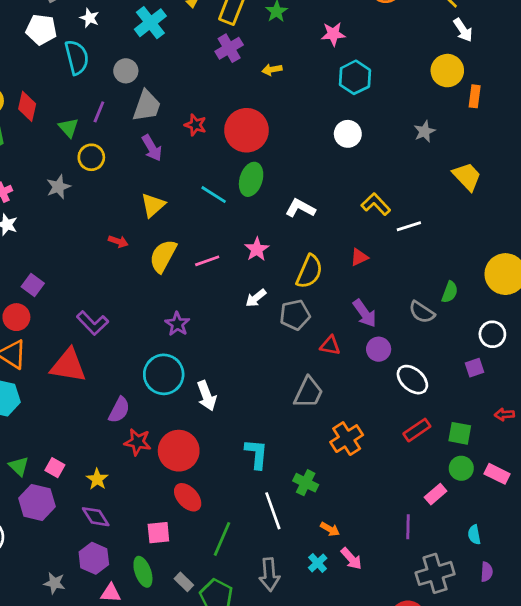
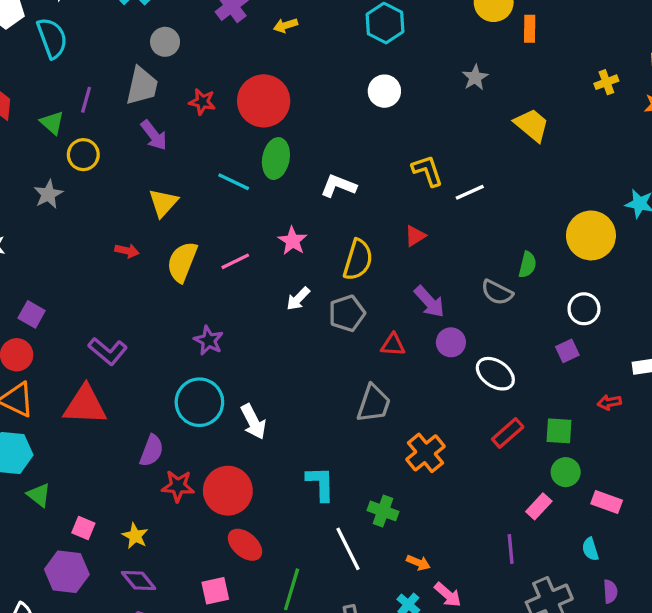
gray circle: (126, 71) -> (165, 42), moved
yellow L-shape: (376, 204) -> (427, 171), turned 32
green triangle: (19, 466) -> (39, 495), moved
pink rectangle: (497, 474) -> (607, 502), moved

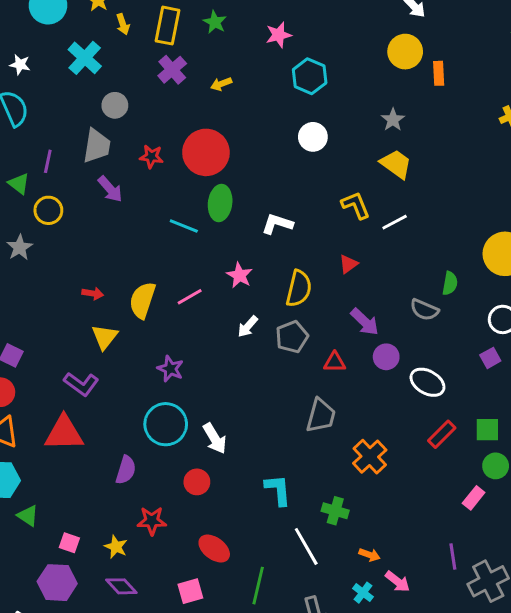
yellow trapezoid: (532, 125) -> (396, 164), moved
yellow triangle: (163, 203) -> (105, 337), moved
red star: (178, 486) -> (152, 521), moved
red circle: (228, 491) -> (197, 482), moved, size x0.6
purple line: (511, 549) -> (453, 557), moved

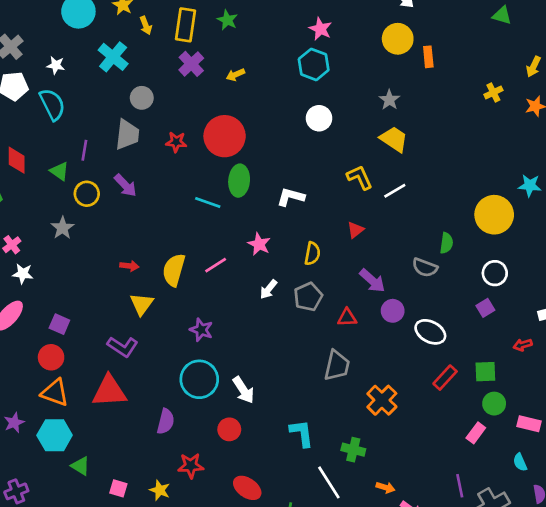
pink star: (279, 35) -> (320, 29), moved, turned -30
purple arrow: (110, 189) -> (125, 185), moved
yellow semicircle: (299, 289) -> (312, 254), size x0.7

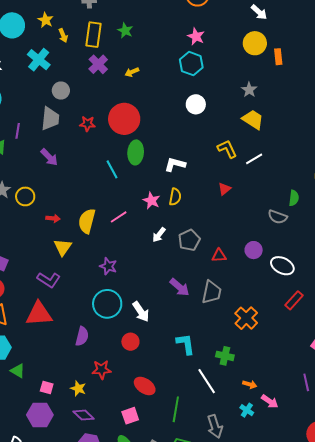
yellow circle: (87, 194) -> (25, 196), moved
cyan line: (208, 202) -> (112, 169), turned 42
yellow semicircle: (312, 254) -> (175, 197), moved
purple arrow: (372, 281) -> (179, 287), moved

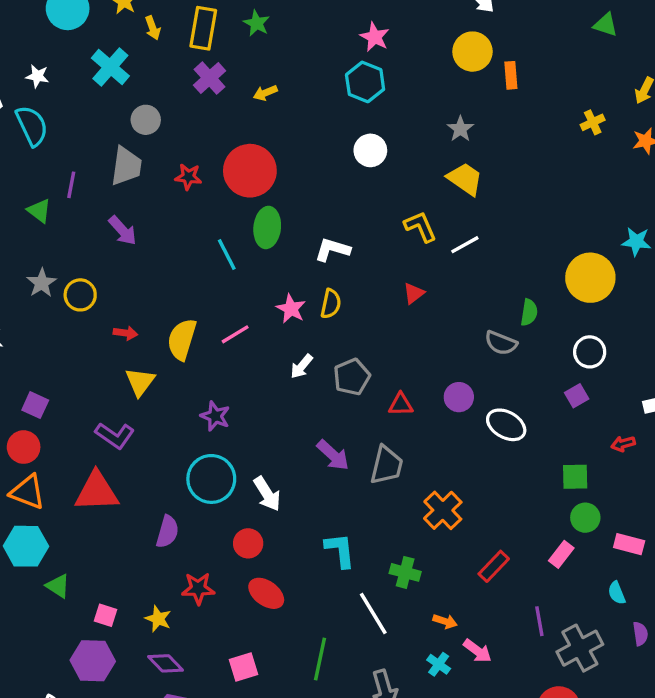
red rectangle: (294, 300) -> (494, 566), moved
red ellipse: (145, 386) -> (266, 593), moved

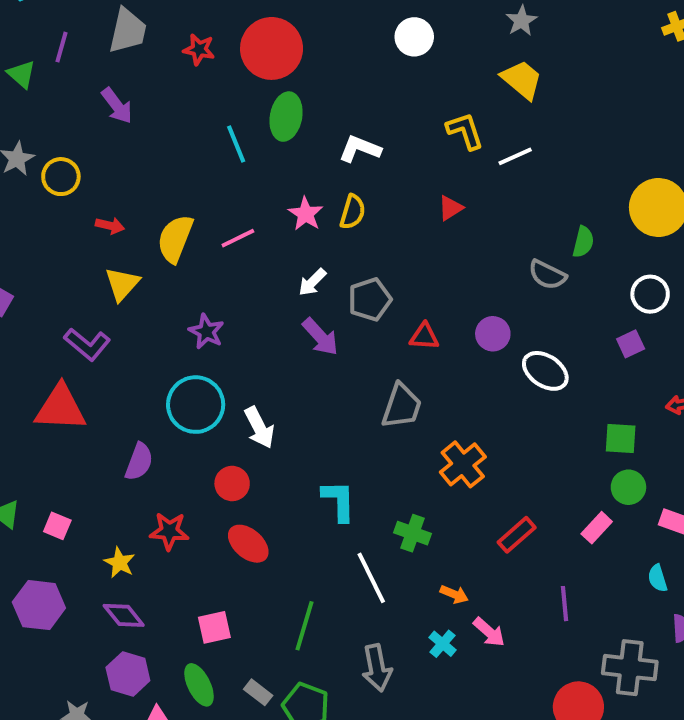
purple arrow: (333, 455) -> (320, 337), moved
pink square: (106, 615) -> (57, 526), moved
gray cross: (580, 648) -> (630, 668), moved, turned 30

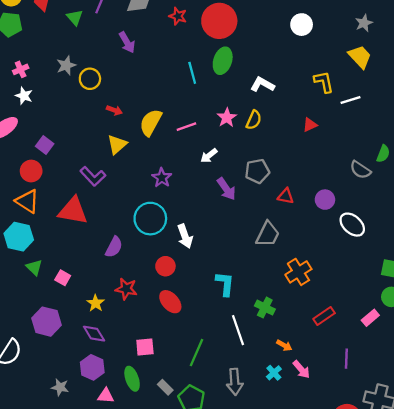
white arrow: (312, 282) -> (209, 156), moved

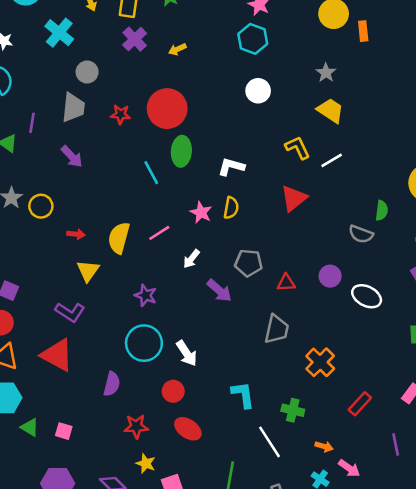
red triangle: (310, 125) -> (294, 198), size x1.6
gray pentagon: (257, 171) -> (249, 263), turned 30
red triangle: (73, 211) -> (57, 355), turned 32
yellow star: (96, 303) -> (146, 463), moved

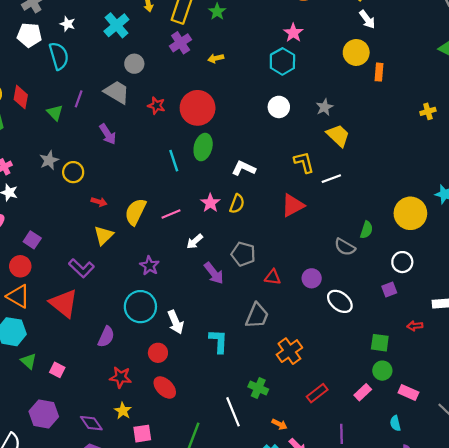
gray star: (326, 73) -> (324, 107), moved
gray trapezoid: (73, 107) -> (117, 92), turned -76
cyan L-shape: (243, 395) -> (218, 341), moved

